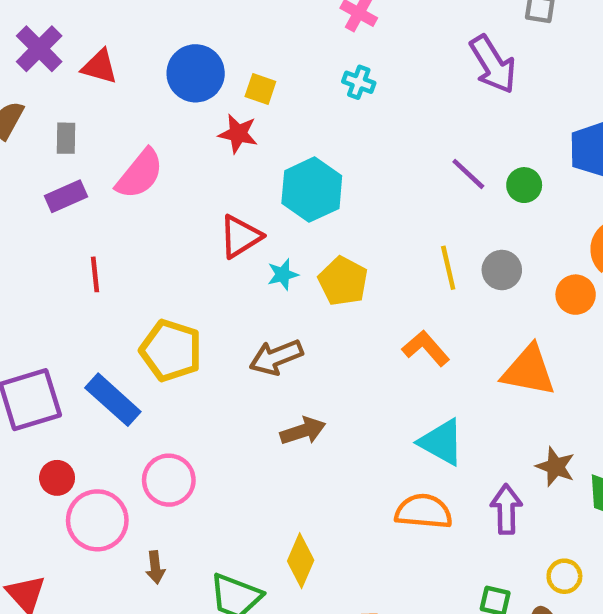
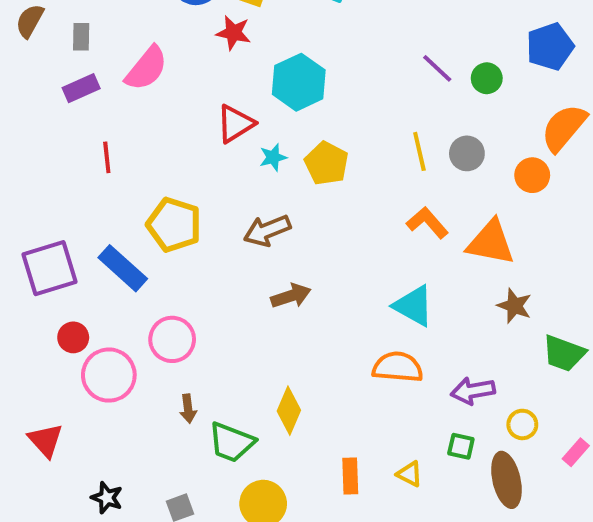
orange L-shape: (426, 348) -> (427, 223), moved
brown star: (555, 467) -> (514, 306), moved
purple arrow: (506, 509) -> (473, 391), moved, turned -99
brown arrow: (155, 567) -> (188, 409), moved

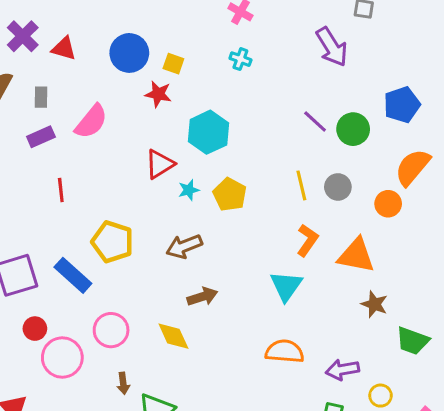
green circle: (487, 78) -> (353, 129), size x1.4
orange L-shape: (427, 223) -> (307, 240), turned 76
cyan triangle: (414, 306) -> (286, 286), moved, turned 36
yellow diamond: (289, 411) -> (173, 336), moved, turned -48

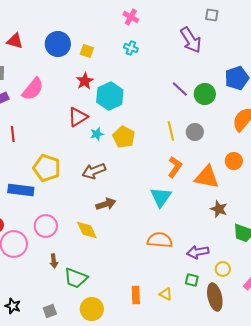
red star: (158, 94) -> (85, 81), moved, turned 30
orange circle: (388, 204) -> (234, 161), moved
blue rectangle: (73, 275) -> (21, 190), turned -35

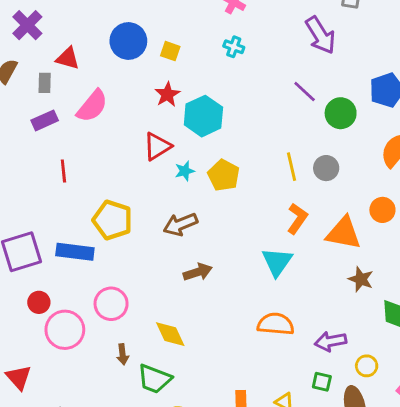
red triangle: (15, 41) -> (68, 58), moved
purple line: (180, 89) -> (305, 92), moved
yellow diamond: (87, 230) -> (170, 334), moved

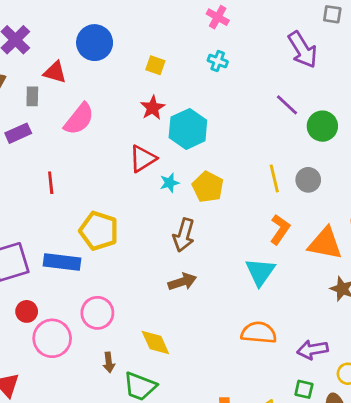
blue circle: (128, 41) -> (95, 43), moved
purple rectangle: (45, 120) -> (18, 133), moved
brown arrow: (180, 224) -> (184, 235), moved, turned -52

